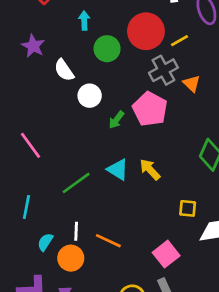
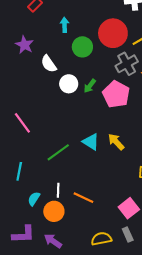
green arrow: (116, 120) -> (90, 86), moved

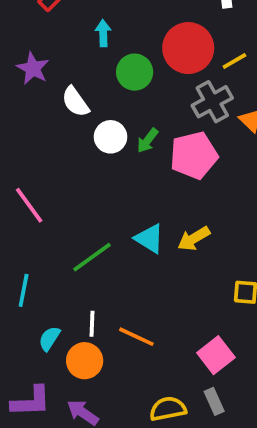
pink pentagon: (116, 94) -> (194, 155), turned 30
yellow arrow: (116, 142) -> (194, 239), turned -78

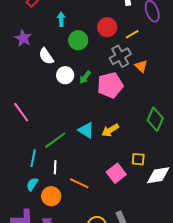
red circle: (188, 48) -> (107, 27), size x0.7
cyan line: (24, 290) -> (33, 158), moved
white line: (92, 324) -> (55, 167), moved
pink square: (216, 355) -> (116, 173), moved

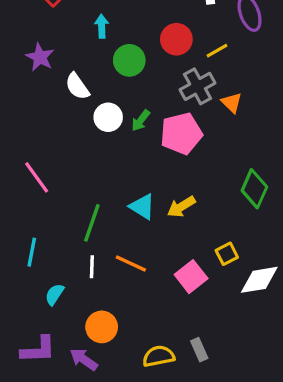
green line: (55, 140) -> (92, 223), turned -35
cyan line: (33, 158) -> (32, 252), moved
yellow square: (138, 159) -> (227, 254), turned -32
orange line: (79, 183) -> (131, 264), moved
orange circle: (51, 196) -> (102, 327), moved

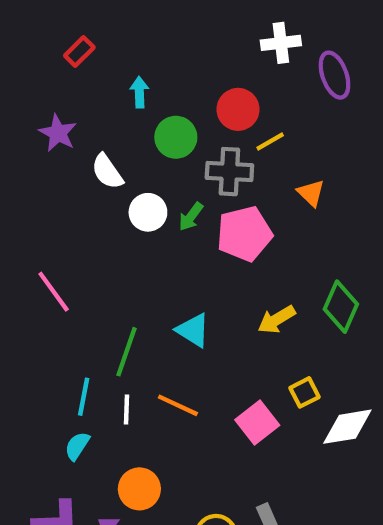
yellow line: (217, 51) -> (270, 142), moved
gray cross: (198, 86) -> (229, 172), moved, turned 32
yellow arrow: (181, 207) -> (277, 319), moved
cyan line: (32, 252) -> (84, 397), moved

